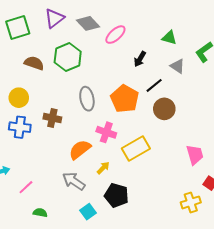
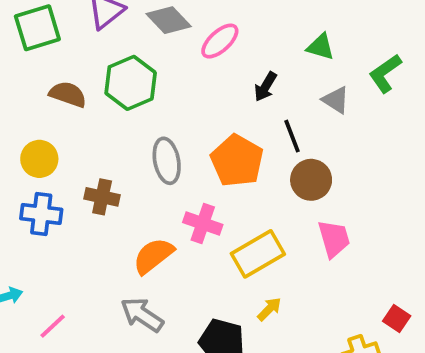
black line: (154, 85) -> (292, 136), turned -72
pink trapezoid: (195, 155) -> (334, 239), moved
yellow arrow: (103, 168) -> (269, 309), moved

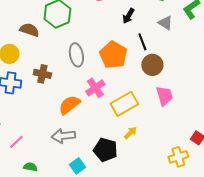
brown semicircle: (68, 94) -> (29, 30), moved
pink cross: (203, 223) -> (95, 88), turned 36
gray arrow: (142, 315) -> (63, 136), turned -40

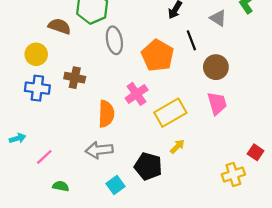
gray ellipse: (76, 55) -> (114, 40), moved
brown circle: (152, 65) -> (216, 67), moved
orange semicircle: (69, 105) -> (106, 114), turned 130

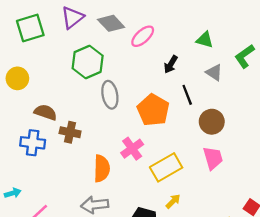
brown semicircle: (60, 26) -> (45, 112), moved
yellow circle: (36, 54) -> (17, 78), moved

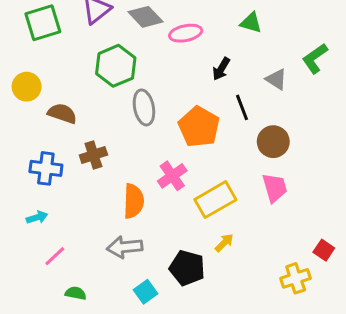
pink ellipse: (143, 36) -> (186, 33), turned 30
green triangle: (205, 40) -> (251, 23), moved
brown semicircle: (45, 112) -> (62, 113), moved
brown cross: (70, 132) -> (93, 155), turned -30
cyan arrow: (13, 193) -> (37, 217), moved

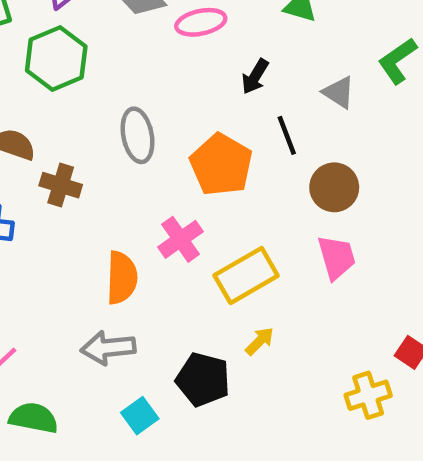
green hexagon: (116, 66) -> (56, 58), moved
brown cross: (93, 155) -> (61, 185), moved, turned 35
green semicircle: (76, 293) -> (34, 418), size x1.5

